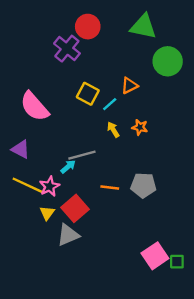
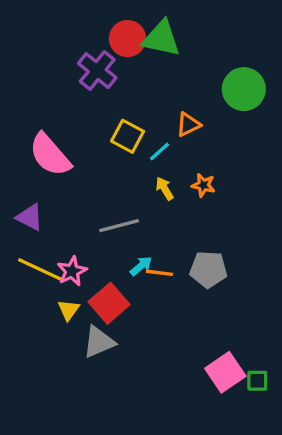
green triangle: (143, 27) -> (161, 39), moved
cyan arrow: (68, 167) -> (141, 266), moved

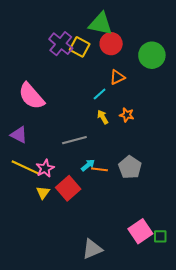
red circle: (128, 39) -> (111, 44), moved
yellow square: (128, 136) -> (80, 47), moved
gray pentagon: (208, 269) -> (130, 167), turned 30
gray triangle: (99, 342) -> (92, 249), moved

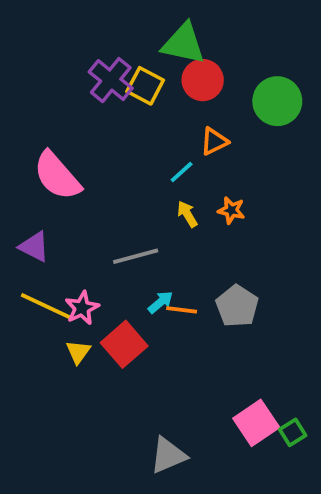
green square: (160, 236) -> (293, 432), turned -32

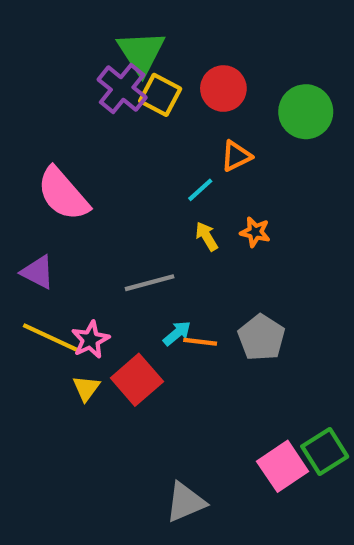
green triangle: (183, 44) -> (141, 53), moved, turned 45
green square: (293, 432) -> (325, 452), moved, size x1.5

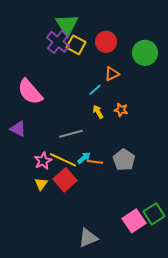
yellow line: (50, 338) -> (63, 160), moved

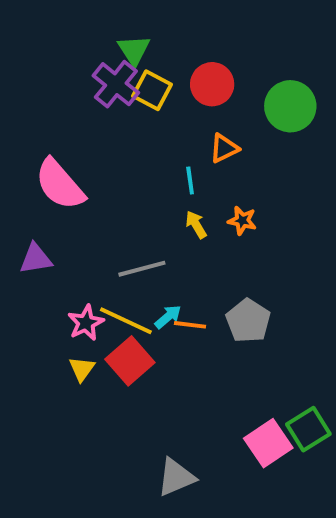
green triangle: (67, 25) -> (134, 50), size x0.7
cyan line: (95, 90) -> (190, 180), turned -56
purple triangle: (18, 129) -> (36, 259), turned -36

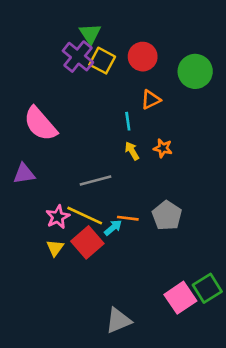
cyan arrow: (168, 317) -> (113, 228), moved

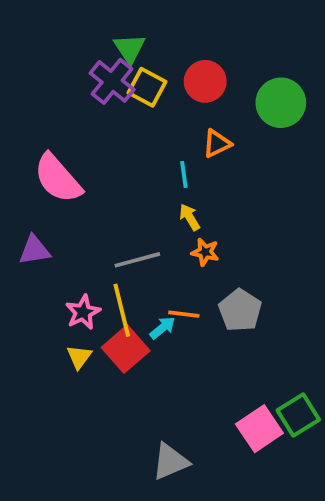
orange star: (163, 148) -> (205, 252), moved
yellow line: (85, 216) -> (122, 310), turned 51

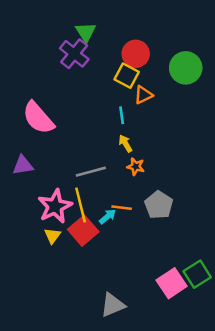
yellow square: (147, 87) -> (127, 76), moved
pink star: (83, 312) -> (55, 206), size x1.5

